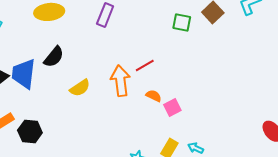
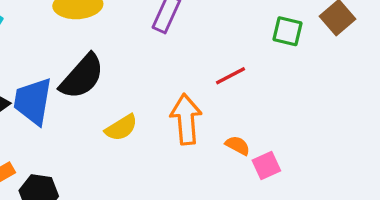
black semicircle: (54, 57) -> (82, 77), size x1.4
red line: (145, 66) -> (230, 76), moved

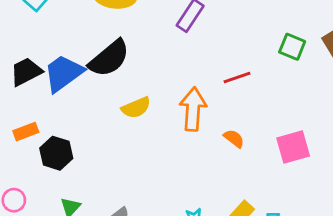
blue trapezoid: (33, 101) -> (64, 73), turned 36
pink square: (266, 165) -> (293, 147), moved, size x1.4

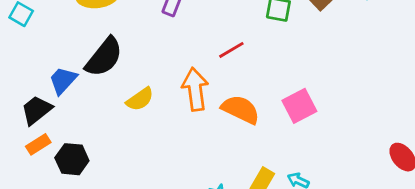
black trapezoid: (26, 72) -> (37, 110), moved
blue trapezoid: (64, 73) -> (63, 80), size x0.7
orange semicircle: (234, 138) -> (241, 109), size x1.8

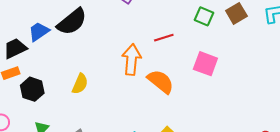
yellow semicircle: (140, 99) -> (80, 84), moved, turned -45
pink square: (299, 106) -> (205, 64), moved, turned 35

